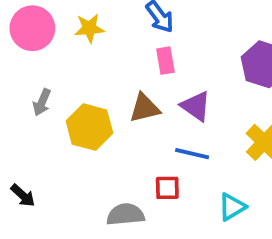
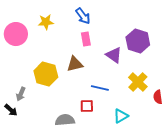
pink circle: (32, 28) -> (16, 34), moved
gray arrow: (42, 102) -> (21, 94), moved
purple triangle: (196, 106) -> (114, 55), moved

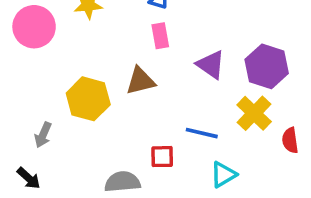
purple hexagon: (138, 41) -> (267, 66), moved
blue line: (100, 88) -> (202, 133), moved
black arrow: (11, 110) -> (29, 178), moved

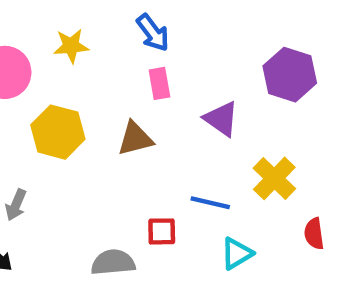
purple hexagon: (267, 66) -> (290, 75), moved
yellow hexagon: (88, 99) -> (58, 132), moved
red semicircle: (290, 140) -> (314, 234), moved

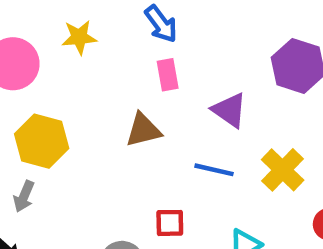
yellow hexagon: (58, 132) -> (42, 141), moved
blue line: (210, 203) -> (214, 170), moved

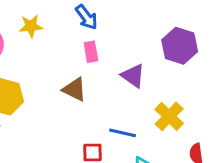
brown triangle: (143, 130) -> (74, 89), turned 40
blue line: (214, 170) -> (123, 133), moved

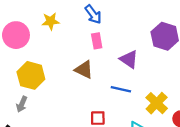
yellow cross: (169, 116) -> (157, 103), moved
blue line: (123, 133) -> (121, 89), moved

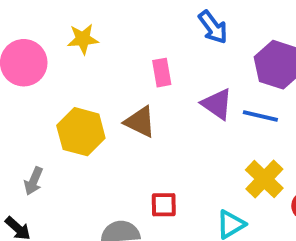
blue arrow: (93, 14) -> (213, 27), moved
yellow hexagon: (31, 75) -> (81, 132), moved
blue line: (121, 89) -> (260, 116), moved

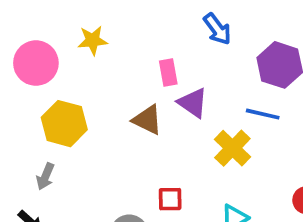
purple triangle: (217, 104) -> (193, 103), moved
yellow hexagon: (81, 132) -> (64, 124), moved
yellow cross: (264, 179) -> (232, 148), moved

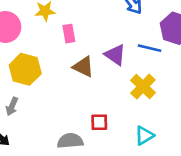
pink rectangle: (168, 73) -> (69, 34), moved
blue line: (263, 114) -> (150, 48), moved

